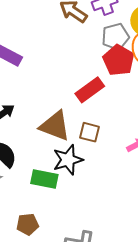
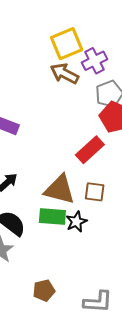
black star: (68, 160) -> (76, 222), size x0.7
green rectangle: (44, 179) -> (52, 217), moved

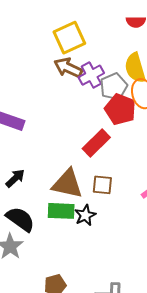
purple cross: (95, 61) -> (91, 75), moved

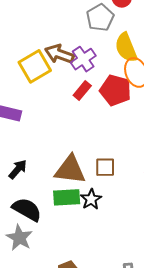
yellow square: (69, 38) -> (35, 66), moved
gray pentagon: (114, 86) -> (100, 18), moved
red rectangle: (96, 143) -> (82, 90), moved, size x0.7

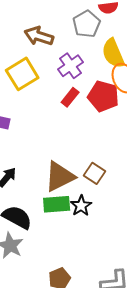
brown arrow: (59, 54) -> (39, 36), moved
brown square: (105, 167) -> (94, 173), turned 35
brown triangle: (70, 170) -> (60, 177), turned -32

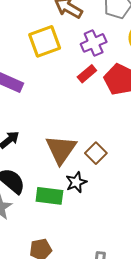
brown triangle: (60, 177) -> (61, 149), turned -40
green rectangle: (57, 204) -> (49, 196), moved

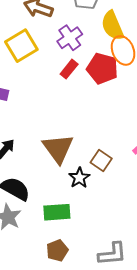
brown square: (96, 153) -> (101, 161), moved
green rectangle: (49, 196) -> (57, 212), moved

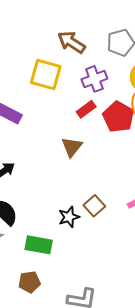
yellow square: (21, 46) -> (46, 75), turned 32
brown triangle: (58, 148) -> (72, 147), moved, size x0.7

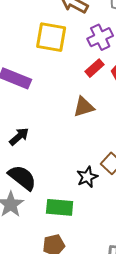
brown triangle: (72, 147) -> (84, 107), turned 40

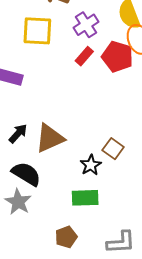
brown triangle: (84, 107) -> (50, 138), moved, size x1.4
green rectangle: (60, 207) -> (85, 198), moved

